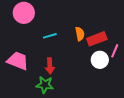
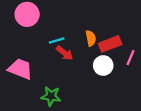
white circle: (100, 60) -> (103, 66), moved
red arrow: (50, 66) -> (65, 53), moved, turned -49

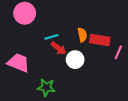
red rectangle: (110, 44) -> (100, 40), turned 30
white circle: (103, 66) -> (75, 60), moved

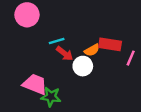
orange semicircle: (82, 35) -> (92, 50), moved, turned 72
pink trapezoid: (18, 63) -> (35, 84), moved

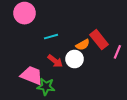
red rectangle: (110, 44) -> (99, 40), turned 42
red arrow: (65, 54) -> (55, 61), moved

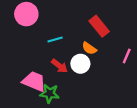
red rectangle: (99, 40) -> (99, 26), moved
orange semicircle: (83, 45) -> (89, 48), turned 64

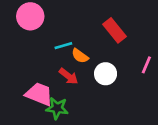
orange semicircle: (89, 48) -> (80, 56), moved
white circle: (80, 64) -> (106, 74), moved

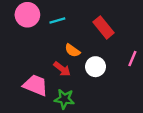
cyan line: (63, 46) -> (57, 21), moved
green star: (57, 108) -> (64, 99), moved

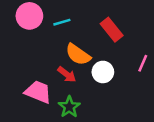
orange semicircle: (72, 51) -> (78, 55), size x1.5
green star: (64, 99) -> (69, 107), turned 30

